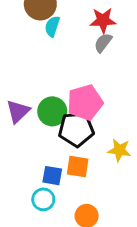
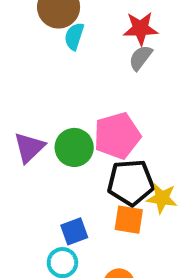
black pentagon: (76, 129) -> (131, 183), moved
orange square: (78, 167) -> (129, 220), moved
blue square: (52, 176) -> (74, 231), turned -30

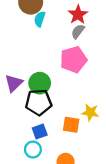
red star: (140, 28) -> (78, 15), turned -30
pink pentagon: (117, 136) -> (73, 60), moved
black pentagon: (131, 183) -> (39, 102), moved

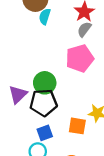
purple triangle: (14, 83) -> (18, 94), moved

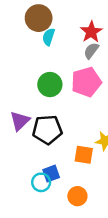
green circle: (45, 83) -> (50, 85), moved
blue square: (45, 133) -> (51, 174), moved

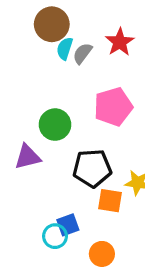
gray semicircle: (91, 51) -> (82, 53), moved
green circle: (50, 85) -> (55, 125), moved
purple triangle: (20, 121) -> (28, 157), turned 30
black pentagon: (47, 130) -> (92, 168), moved

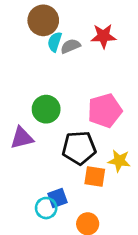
red star: (120, 42) -> (103, 36), turned 30
gray semicircle: (82, 53) -> (70, 46), turned 30
pink pentagon: (113, 107) -> (105, 111), moved

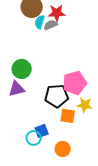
red star: (103, 36) -> (57, 13), moved
green circle: (46, 109) -> (22, 69), moved
pink pentagon: (105, 111) -> (75, 83), moved

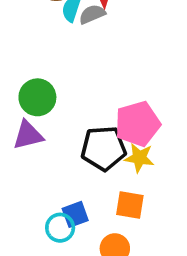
yellow star: (85, 105) -> (139, 158), moved
orange square: (68, 116) -> (130, 205), moved

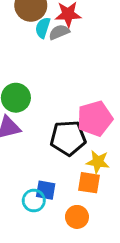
yellow star: (139, 158) -> (98, 162), moved
blue square: (75, 214) -> (46, 190), turned 30

